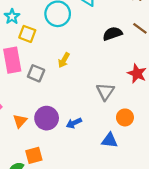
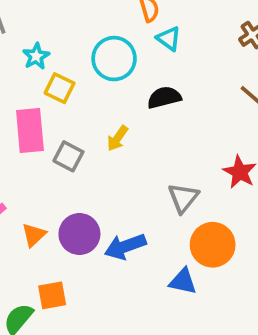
black semicircle: (112, 34) -> (164, 98), moved
orange circle: (125, 117) -> (213, 245), size x1.5
blue arrow: (74, 123) -> (125, 246), size x1.5

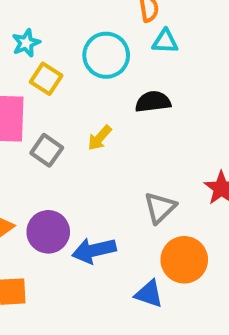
cyan triangle: (169, 39) -> (165, 41), turned -40

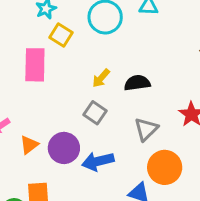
black semicircle: (153, 102) -> (137, 83), moved
gray square: (47, 150) -> (95, 113), moved

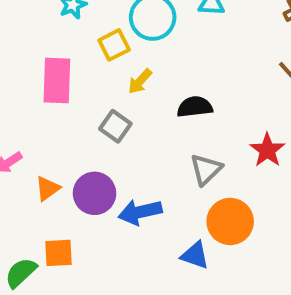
yellow square: (61, 35) -> (114, 45), moved, turned 30
yellow arrow: (101, 78) -> (140, 81), moved
gray square: (95, 113) -> (115, 126), moved

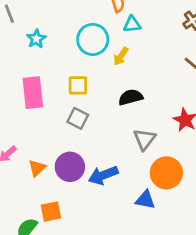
yellow square: (114, 45) -> (78, 85), moved, turned 35
yellow arrow: (140, 81) -> (121, 56), moved

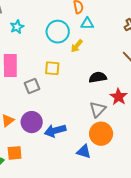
yellow square: (78, 85) -> (52, 68), moved
black semicircle: (131, 97) -> (98, 77), moved
gray square: (78, 118) -> (32, 86), moved, turned 35
gray triangle: (145, 139) -> (98, 109), moved

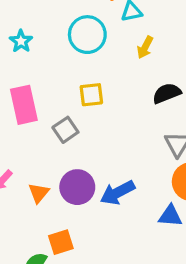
yellow arrow: (77, 46) -> (145, 47), moved

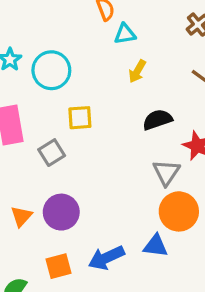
cyan circle: (87, 35) -> (51, 70), moved
blue arrow: (118, 193) -> (106, 258), moved
orange square: (61, 242) -> (59, 266), moved

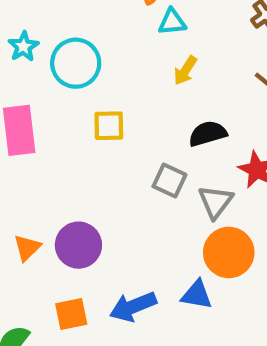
gray square: (52, 153) -> (169, 181), moved, turned -36

